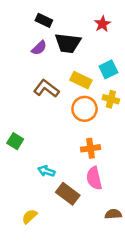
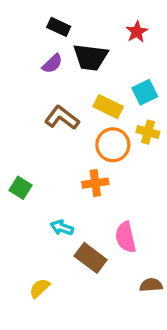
orange cross: (91, 148) -> (95, 183), moved

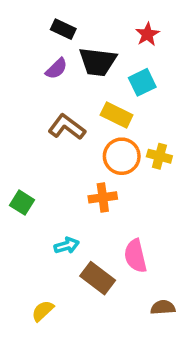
cyan square: (145, 92) -> (142, 82), moved
yellow cross: (148, 132) -> (159, 156), moved
cyan arrow: (62, 228) -> (67, 246), turned 145

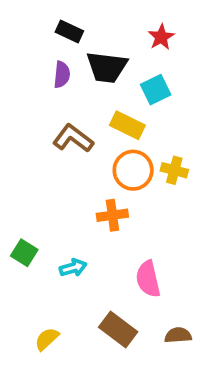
purple semicircle: (56, 69) -> (62, 75), turned -40
green square: (22, 203) -> (24, 253), moved
brown rectangle: (98, 278) -> (118, 330), moved

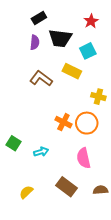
black rectangle: (69, 31) -> (39, 18), turned -56
orange circle: (133, 170) -> (87, 123), moved
orange cross: (112, 215) -> (63, 122), turned 35

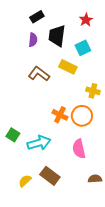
black trapezoid: (60, 38) -> (57, 36), turned 90
cyan arrow: (41, 152) -> (39, 143), size x1.6
brown rectangle: (67, 187) -> (50, 176), moved

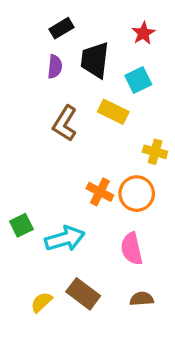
brown L-shape: (39, 74) -> (65, 123), turned -95
green square: (13, 135) -> (21, 225), turned 32
brown semicircle: (95, 179) -> (142, 299), moved

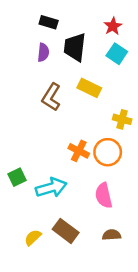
black rectangle: (61, 28) -> (49, 22), turned 48
cyan square: (138, 80) -> (117, 54), moved, turned -30

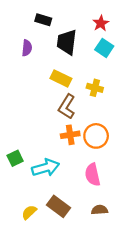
purple semicircle: (43, 52) -> (27, 48), moved
yellow rectangle: (89, 88) -> (61, 78), moved
brown L-shape: (51, 97) -> (67, 107), moved
yellow cross: (122, 119) -> (95, 88), moved
orange cross: (79, 151) -> (70, 135), turned -36

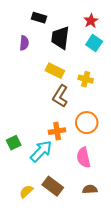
orange cross: (70, 135) -> (57, 131), moved
cyan arrow: (46, 168) -> (41, 151), turned -30

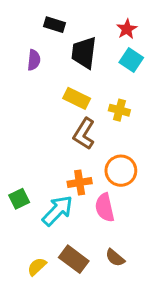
pink semicircle: (84, 158) -> (105, 208), moved
brown semicircle: (90, 189) -> (115, 258), moved, turned -136

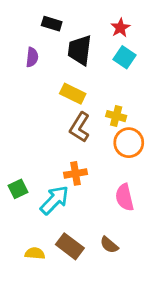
yellow cross: (119, 110) -> (116, 116), moved
orange circle: (121, 171) -> (129, 143), moved
pink semicircle: (105, 208) -> (125, 197), moved
yellow semicircle: (37, 267) -> (35, 253), turned 48

